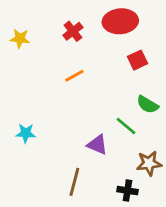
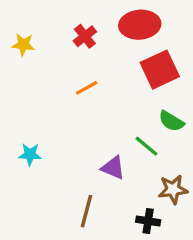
red square: (138, 60) -> (160, 70), size x1.6

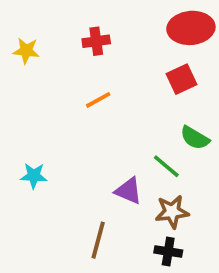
red ellipse: (140, 25) -> (191, 28), moved
red cross: (85, 36) -> (96, 41), turned 30
red square: (160, 70) -> (181, 79), size x0.7
brown star: (173, 189) -> (172, 212), moved

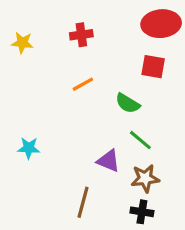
red square: (181, 79) -> (153, 67), turned 35
green semicircle: (195, 138) -> (128, 103), moved

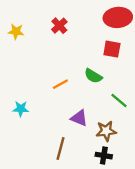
red cross: (81, 35) -> (59, 26), turned -35
orange line: (83, 84) -> (60, 84), moved
green line: (140, 140) -> (119, 101), moved

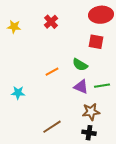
green line: (119, 101) -> (102, 86), turned -49
purple triangle: (79, 118) -> (81, 87), moved
brown line: (60, 148) -> (52, 127), turned 42

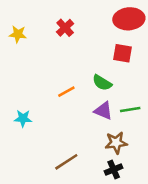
black cross: (89, 133) -> (114, 170), turned -32

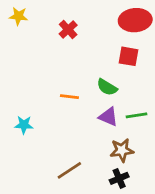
yellow star: (18, 34) -> (18, 16), moved
orange line: (66, 92) -> (69, 97), turned 36

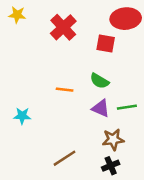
red cross: (68, 30) -> (63, 27), size x1.5
red square: (128, 56) -> (106, 43), moved

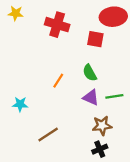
red cross: (63, 27) -> (57, 25), turned -30
green semicircle: (99, 81) -> (90, 73), turned 30
orange line: (65, 90) -> (58, 81), turned -64
brown line: (65, 158) -> (48, 135), moved

